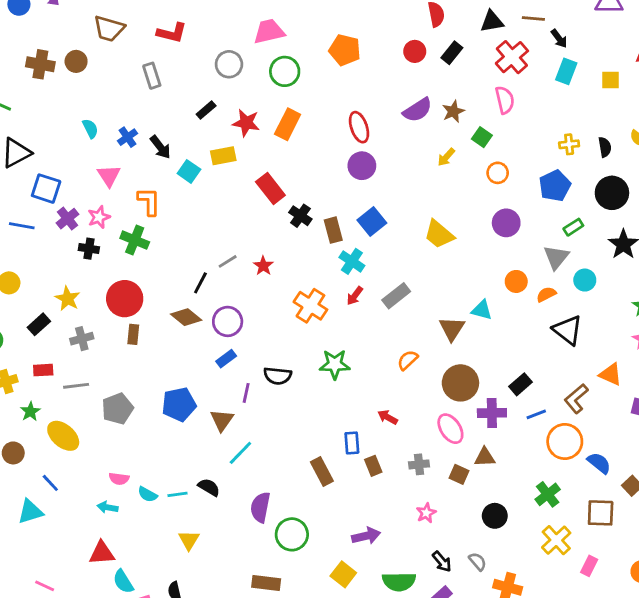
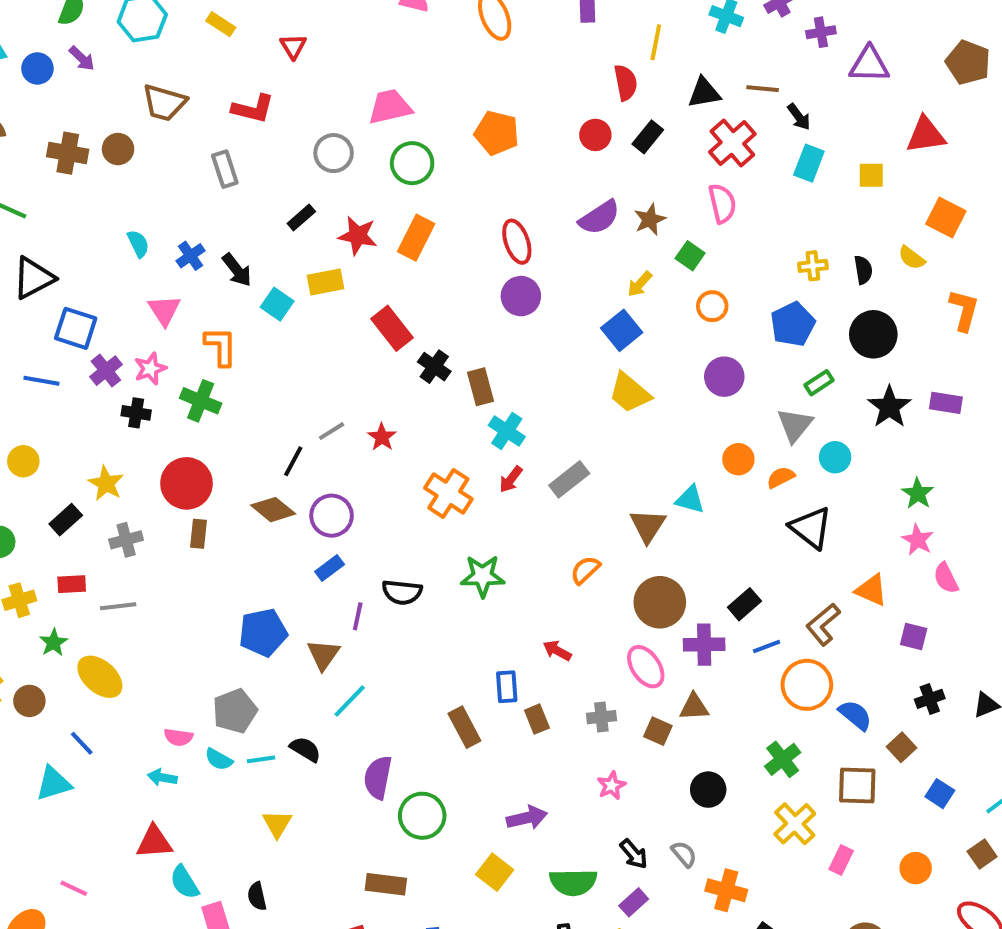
blue square: (372, 221) -> (622, 330), moved
gray pentagon: (118, 409) -> (235, 711), moved

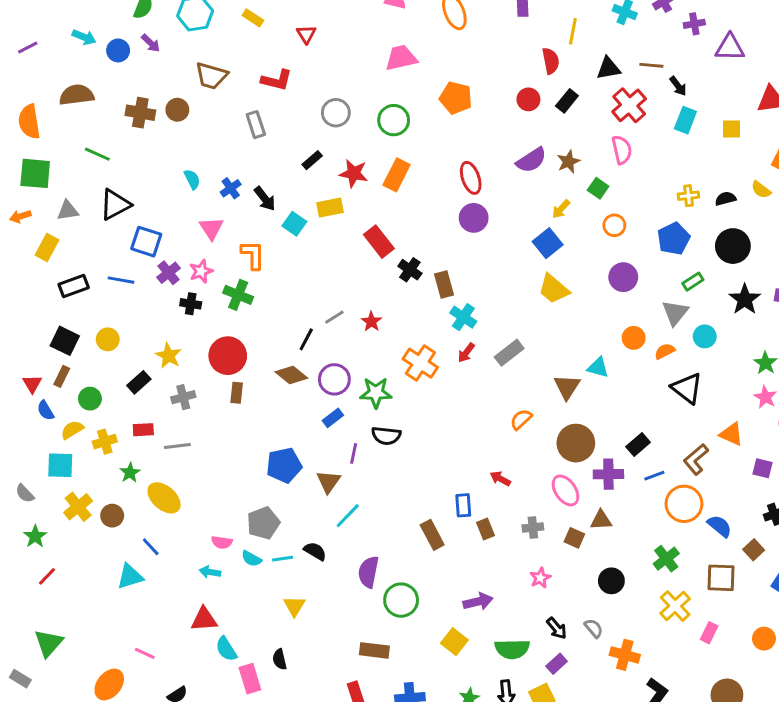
pink trapezoid: (390, 107) -> (401, 58), moved
black semicircle: (863, 270) -> (725, 199), turned -96
green star: (483, 576) -> (376, 393), moved

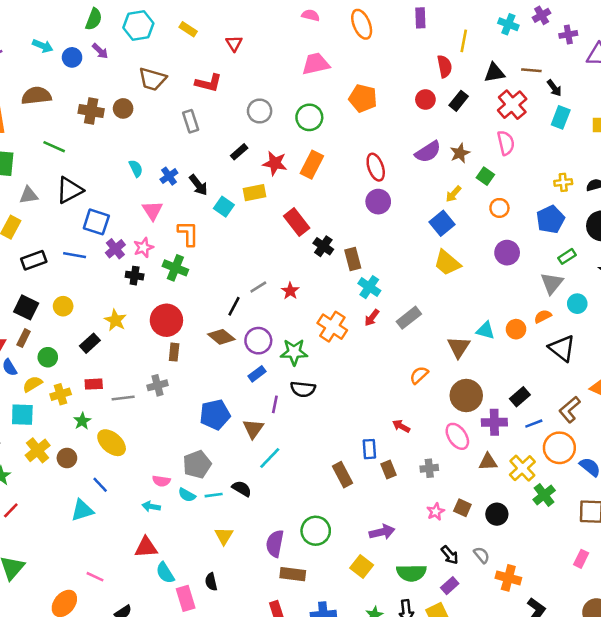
orange circle: (634, 338) -> (516, 329), moved
gray cross: (183, 397) -> (158, 385), moved
brown square: (574, 538) -> (462, 508), moved
purple semicircle: (368, 572) -> (275, 543), moved
yellow cross: (675, 606) -> (522, 468), moved

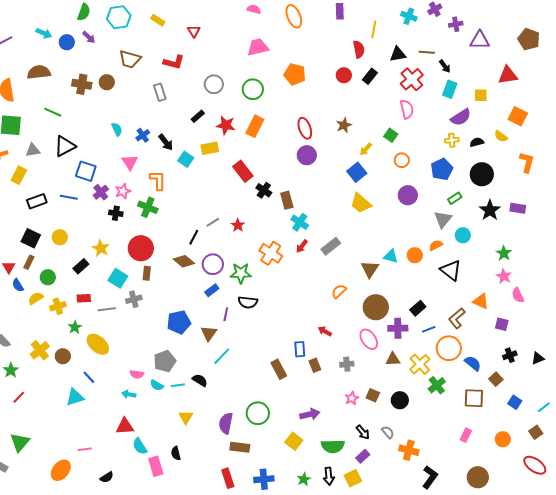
purple semicircle: (428, 152) -> (461, 117), moved
brown star: (460, 153) -> (344, 125), moved
cyan square: (22, 415) -> (118, 278), moved, turned 30
pink line: (95, 577) -> (85, 449), turned -32

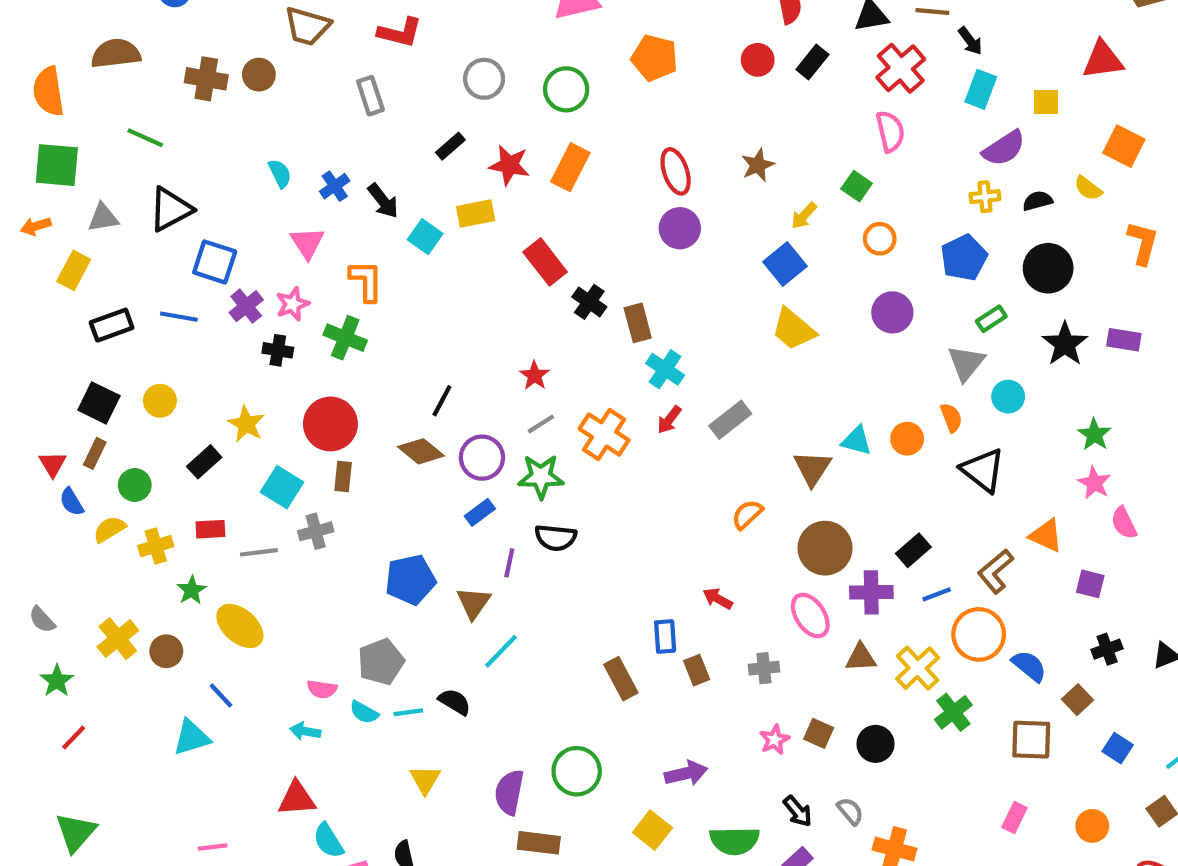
gray line: (213, 222) -> (541, 424), moved
orange semicircle: (436, 245) -> (951, 418), turned 96

